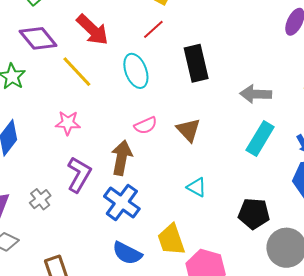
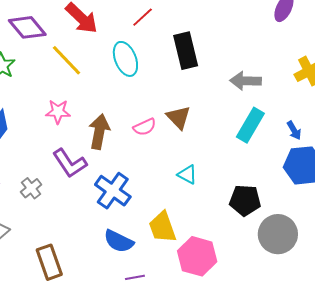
pink semicircle: (146, 125) -> (145, 127), moved
brown arrow: (122, 158) -> (99, 132), moved
purple L-shape: (79, 175) -> (70, 163), turned 117

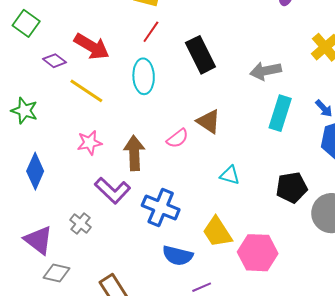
purple diamond: (27, 27) -> (54, 61), moved, size x0.6
cyan ellipse: (125, 59) -> (144, 76), turned 32

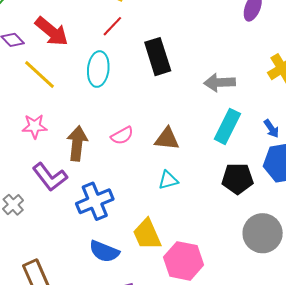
brown triangle: (208, 121) -> (167, 139), moved, turned -36
cyan triangle: (230, 175) -> (168, 180), turned -40
black pentagon: (292, 187) -> (238, 179), moved
blue cross: (161, 208) -> (95, 201), turned 36

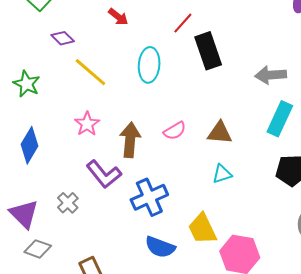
red line: (112, 26) -> (183, 23), moved
red arrow: (52, 31) -> (118, 17), moved, size x0.6
pink star: (35, 126) -> (87, 124), turned -30

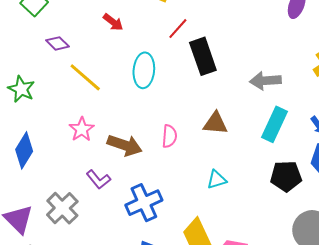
pink semicircle: (175, 131) -> (169, 136), turned -55
brown triangle: (220, 133) -> (215, 123), moved
brown arrow: (130, 140) -> (125, 145), turned 104
purple L-shape: (104, 174) -> (98, 180), size x0.7
gray cross: (68, 203) -> (62, 208), size x1.5

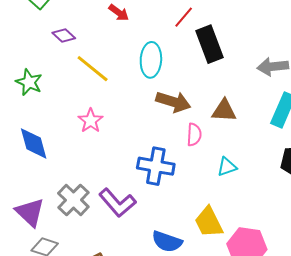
pink semicircle: (169, 136) -> (194, 135), moved
brown arrow: (125, 145) -> (173, 102), moved
blue diamond: (24, 150) -> (34, 143), turned -45
purple L-shape: (98, 180) -> (117, 203), moved, size x1.5
blue cross: (144, 203) -> (156, 166), moved, turned 36

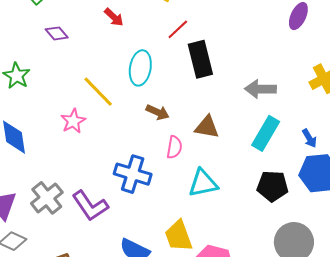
yellow line: (93, 69) -> (98, 92), moved
brown arrow: (173, 102) -> (158, 112), size x0.7
cyan triangle: (227, 167) -> (203, 183), size x1.5

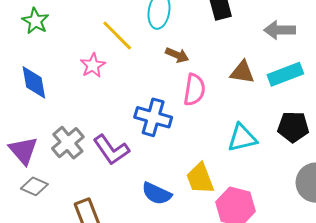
brown triangle: (207, 127) -> (242, 72), moved
cyan rectangle: (266, 133) -> (285, 74), turned 40
pink semicircle: (174, 147) -> (194, 90), size x1.4
cyan triangle: (203, 183) -> (242, 138), moved

